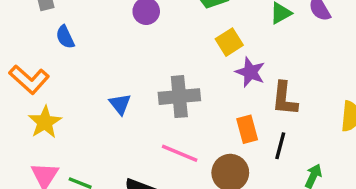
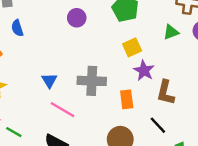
orange rectangle: (247, 129) -> (127, 99), moved
black line: (280, 146) -> (158, 125), turned -66
pink line: (180, 153) -> (62, 110), moved

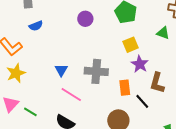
blue semicircle: (17, 28) -> (36, 26), turned -96
green triangle: (171, 32) -> (163, 33), turned 40
black line: (158, 125) -> (142, 101), moved

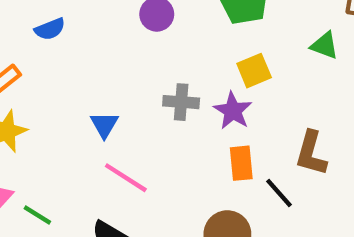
purple star: (140, 64) -> (233, 111), moved
gray cross: (96, 71) -> (181, 102), moved, size x0.7

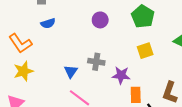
gray cross: (181, 102) -> (96, 62), moved
purple star: (233, 111) -> (121, 75), moved, turned -30

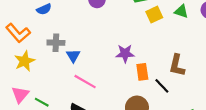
yellow square: (145, 51) -> (154, 15), moved
gray cross: (96, 62) -> (56, 43), moved

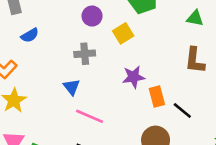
yellow square: (154, 15) -> (123, 33), moved
gray cross: (56, 43) -> (85, 54), moved
brown L-shape: (177, 65) -> (195, 60), moved

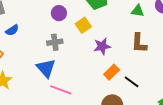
purple star: (134, 77) -> (102, 46), moved
blue triangle: (72, 87) -> (46, 68), size x1.5
orange rectangle: (157, 96) -> (112, 72), turned 63

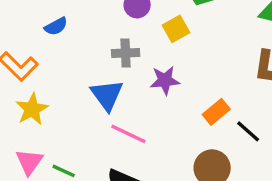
purple star: (102, 46) -> (165, 80), moved

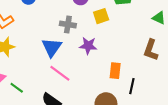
orange rectangle: (216, 112) -> (115, 71), turned -56
black line: (248, 131) -> (132, 86), turned 49

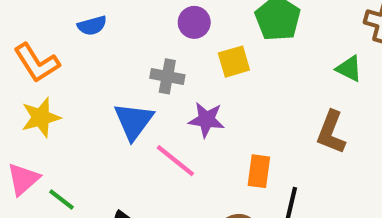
pink line: (60, 73) -> (175, 161), moved

